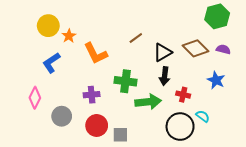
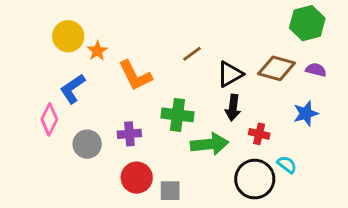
brown diamond: (195, 48) -> (277, 68), turned -30
blue star: (216, 80) -> (306, 113), turned 30
pink diamond: (35, 98) -> (49, 119), moved
gray circle: (62, 116) -> (87, 144), moved

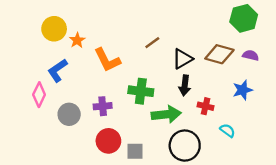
black circle: (255, 179) -> (185, 146), moved

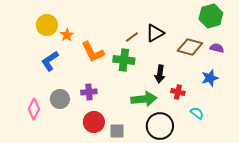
black triangle: (182, 59) -> (155, 33), moved
green cross: (141, 91) -> (124, 60), moved
pink diamond: (39, 95) -> (34, 109), moved

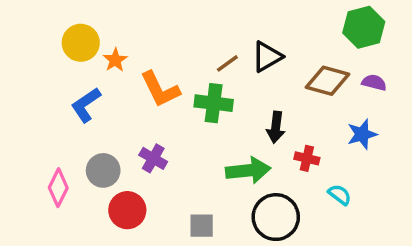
purple cross: (89, 92) -> (153, 158), turned 35
red circle: (94, 122) -> (127, 210), moved

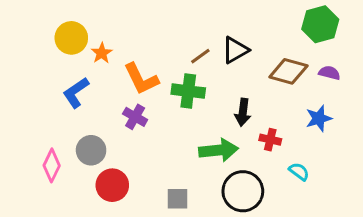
purple cross: (153, 158) -> (135, 117), moved

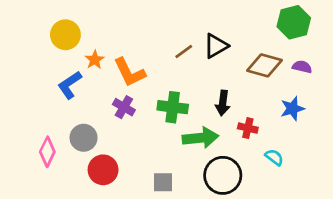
orange star: (102, 53) -> (95, 60), moved
green cross: (188, 91) -> (173, 107), moved

